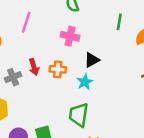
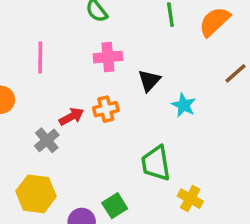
red arrow: (34, 67) -> (71, 117), turned -84
cyan star: (85, 82) -> (184, 105), moved

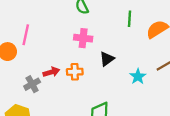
pink line: (40, 58) -> (26, 35), moved
cyan star: (184, 105) -> (138, 77), moved

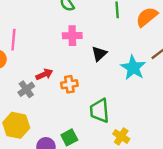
orange cross: (75, 72) -> (69, 84), moved
cyan star: (138, 77) -> (133, 68), size x1.5

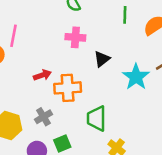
orange cross: (69, 84) -> (68, 88), size x1.5
gray cross: (26, 89) -> (43, 117), moved

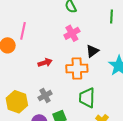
pink cross: (75, 37) -> (72, 33), turned -35
orange cross: (68, 88) -> (77, 68), moved

